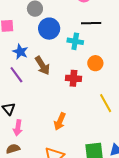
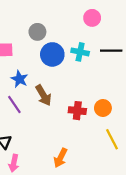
black line: (91, 23) -> (111, 51), moved
cyan cross: (75, 41) -> (80, 52), moved
orange circle: (95, 63) -> (103, 108), moved

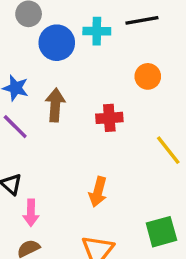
brown arrow: (43, 95) -> (55, 105), turned -135
orange circle: (103, 108) -> (148, 76), moved

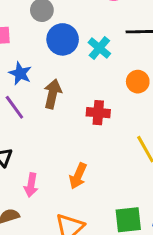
cyan cross: (97, 31) -> (99, 48), moved, turned 30
pink arrow: (31, 213) -> (31, 185), moved

